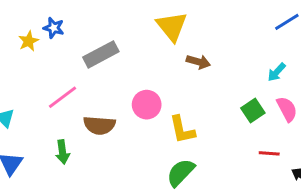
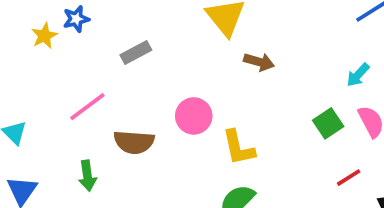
blue star: (54, 28) -> (76, 19), turned -30
gray rectangle: (101, 54) -> (136, 53), size x0.7
red line: (269, 153) -> (349, 178), turned -36

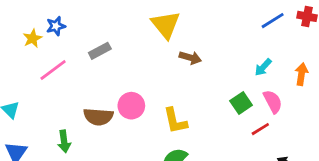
pink line: (87, 107) -> (53, 70), moved
pink circle: (194, 116) -> (131, 106), moved
red line: (349, 178) -> (260, 129), moved

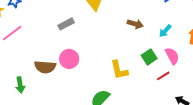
gray rectangle: (100, 51) -> (66, 24), moved
brown arrow: (190, 58) -> (135, 24), moved
yellow L-shape: (175, 121) -> (119, 70), moved

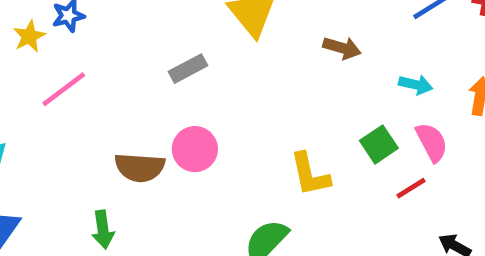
brown arrow: (135, 24) -> (342, 48), moved
cyan arrow: (165, 31) -> (416, 85), turned -120
green arrow: (20, 85) -> (103, 230), moved

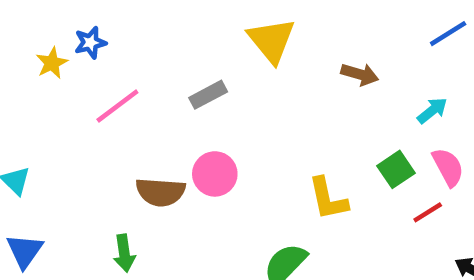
cyan arrow: (416, 85) -> (432, 111), turned -52
pink line: (64, 89) -> (117, 106), moved

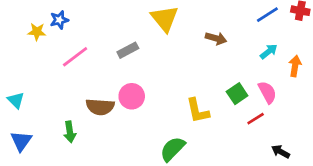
yellow star: (52, 63) -> (37, 32), turned 30
cyan arrow: (432, 111) -> (269, 51), moved
green arrow: (124, 253) -> (70, 132), moved

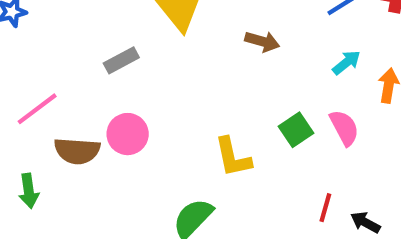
pink line: (75, 57) -> (37, 109), moved
red line: (256, 119) -> (325, 208), moved, turned -42

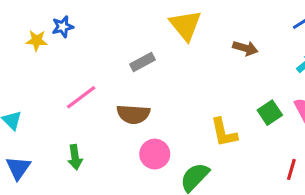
pink circle: (128, 134) -> (155, 154), moved
brown semicircle: (77, 151) -> (133, 114), moved

